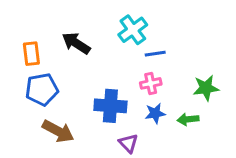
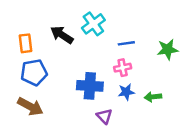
cyan cross: (133, 30) -> (93, 24), moved
green star: (206, 88) -> (168, 49), moved
brown arrow: (58, 131) -> (30, 107), moved

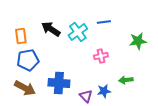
cyan cross: (93, 24) -> (78, 32), moved
blue line: (126, 43) -> (104, 22), moved
blue cross: (90, 86) -> (59, 83), moved
blue star: (126, 92) -> (104, 91), moved

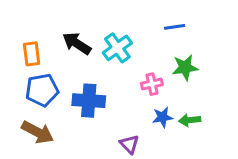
blue line: (104, 22) -> (175, 27), moved
green star: (138, 41) -> (185, 67), moved
blue cross: (59, 83) -> (89, 101), moved
blue star: (104, 91) -> (163, 117), moved

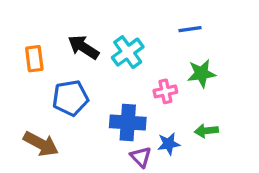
blue pentagon: (42, 90) -> (70, 98), moved
blue cross: (89, 101) -> (128, 123), moved
blue star: (163, 117) -> (169, 144), moved

